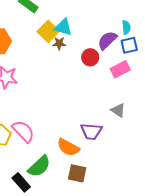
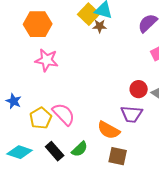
red circle: (90, 57) -> (139, 89), moved
green semicircle: (39, 166) -> (80, 149), size x0.7
black rectangle: (21, 182) -> (55, 151), moved

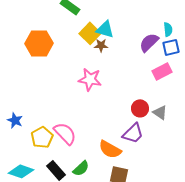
pink star: (47, 60) -> (90, 79), moved
purple trapezoid: (132, 114) -> (133, 133), turned -50

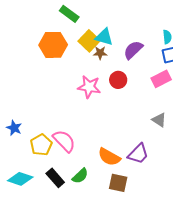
purple semicircle: (149, 42) -> (133, 50), moved
orange hexagon: (39, 43) -> (53, 45), moved
red circle: (140, 108) -> (118, 80), moved
purple trapezoid: (133, 133) -> (138, 154), moved

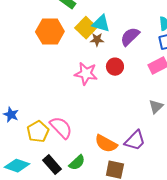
gray triangle: (159, 120) -> (156, 107), turned 42

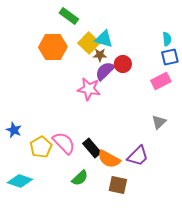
purple semicircle: (130, 37) -> (105, 71), moved
red circle: (115, 67) -> (123, 64), moved
black rectangle: (52, 165) -> (92, 148), moved

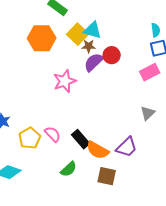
pink star: (89, 89) -> (65, 81), moved, turned -30
pink semicircle: (64, 143) -> (53, 134), size x0.7

